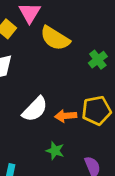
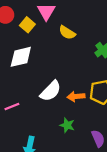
yellow semicircle: (55, 38) -> (67, 33), size x0.7

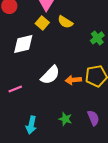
yellow square: (27, 25) -> (42, 23), moved
green star: (67, 125) -> (65, 119), moved

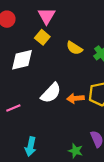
yellow semicircle: (65, 22) -> (74, 48), moved
green star: (65, 119) -> (75, 151), moved

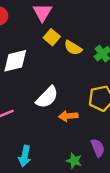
yellow square: (42, 37) -> (52, 37), moved
orange arrow: (75, 98) -> (68, 116), moved

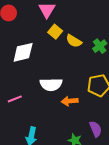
white semicircle: (47, 97) -> (51, 84), turned 45

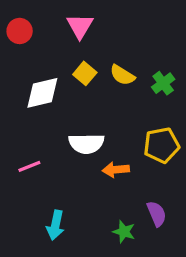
yellow square: (55, 32) -> (85, 73), moved

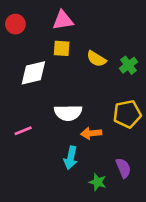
pink triangle: (80, 26) -> (63, 20), turned 50
yellow square: (85, 73) -> (62, 48), moved, turned -36
cyan arrow: (55, 225) -> (71, 158), moved

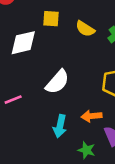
white semicircle: (68, 113) -> (57, 82), turned -48
orange arrow: (91, 133) -> (92, 116), moved

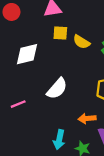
yellow square: (51, 19) -> (60, 33), moved
cyan arrow: (60, 126) -> (59, 140), moved

